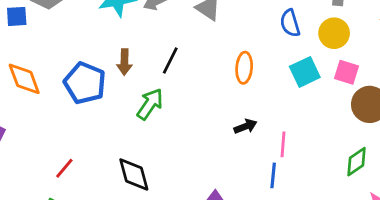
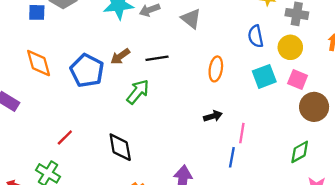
black line: (170, 60) -> (157, 58), turned 50
brown arrow: (124, 62) -> (120, 56), turned 48

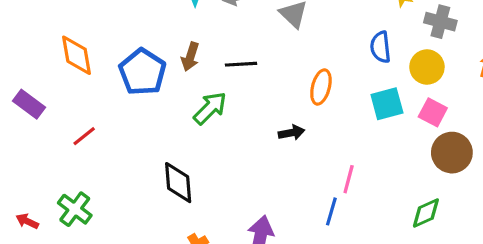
brown arrow: (120, 56) -> (190, 57), turned -42
black arrow: (213, 116) -> (291, 133), moved
red line: (65, 138) -> (84, 136), moved

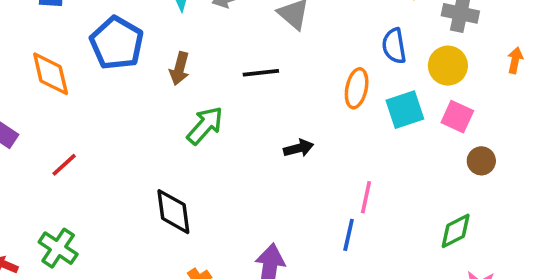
black line: (241, 64) -> (261, 73), moved
blue pentagon: (142, 72) -> (117, 43), moved
orange ellipse: (321, 87) -> (357, 88), moved
brown circle: (452, 153) -> (481, 161), size x0.6

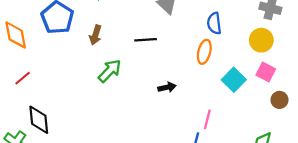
blue semicircle: (394, 46) -> (214, 23), moved
cyan square: (405, 110) -> (234, 80), moved, turned -30
red line: (64, 165) -> (23, 78), moved
black diamond: (173, 212) -> (39, 120), moved

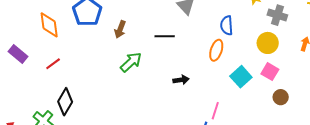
black diamond: (39, 120) -> (65, 102), turned 32

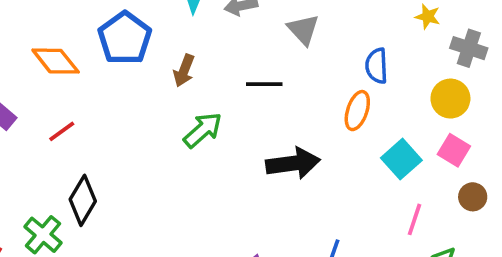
orange diamond: (49, 25) -> (56, 61), turned -32
black arrow: (181, 80) -> (293, 163), size x1.8
pink line: (215, 111) -> (415, 219), moved

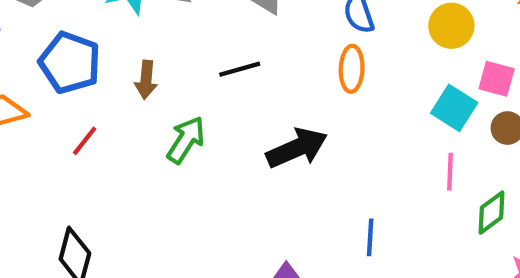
red line: (62, 131) -> (85, 141), moved
pink square: (454, 150) -> (497, 79), moved
cyan square: (401, 159) -> (454, 108), moved

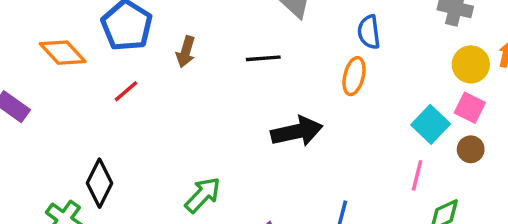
yellow circle: (451, 26) -> (471, 64), moved
green arrow: (186, 140) -> (203, 195), moved

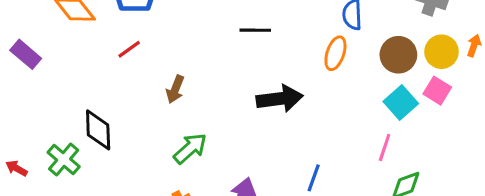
brown arrow: (186, 52) -> (175, 89), moved
brown circle: (471, 149) -> (398, 55), moved, size x1.5
black diamond: (100, 183) -> (98, 130), turned -33

